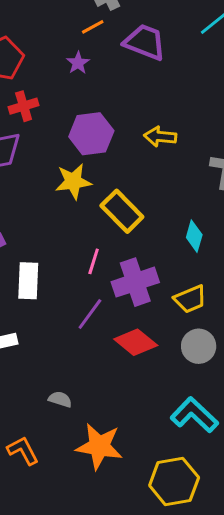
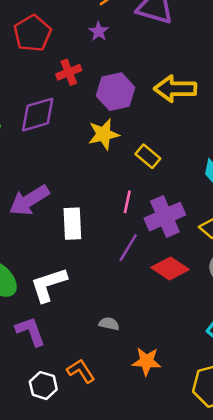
red cross: (24, 106) -> (69, 72), moved
yellow arrow: (160, 137) -> (175, 89), size x1.5
yellow rectangle: (122, 211) -> (148, 156), size x0.7
orange star: (99, 446) -> (147, 361), size x0.7

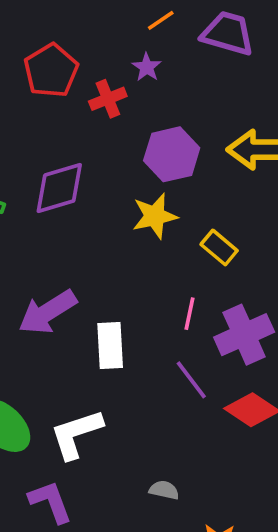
red cross: (69, 72) -> (108, 99), moved
purple line: (128, 248) -> (191, 380), turned -68

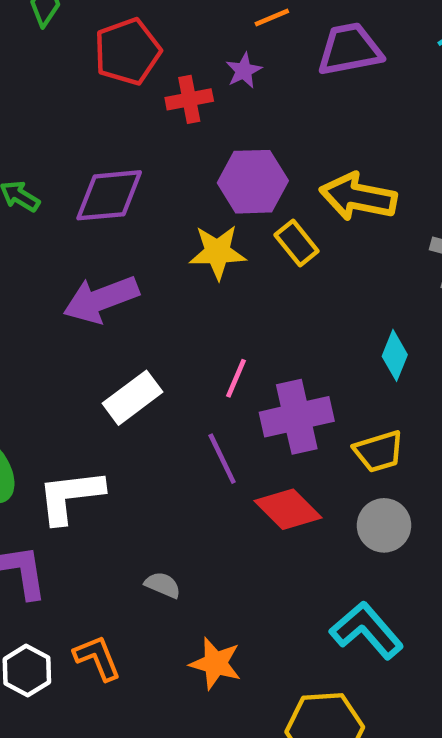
purple trapezoid: (228, 33) -> (350, 49), turned -38
yellow rectangle: (219, 248) -> (297, 243), moved
purple arrow: (48, 312) -> (101, 299), moved
white rectangle: (110, 346) -> (133, 398), turned 45

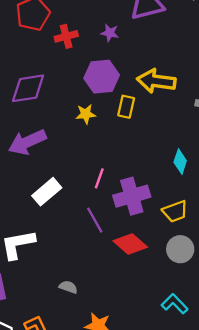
purple star: (244, 71) -> (110, 33), moved, turned -30
yellow rectangle: (297, 243) -> (126, 107), turned 55
yellow star: (218, 252) -> (86, 114), size x0.7
cyan L-shape: (367, 630) -> (175, 304), size x0.7

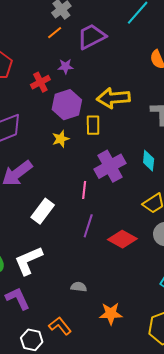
red cross: (66, 36) -> (40, 82), moved
purple cross: (132, 196) -> (110, 166), moved
purple line: (95, 220) -> (88, 226), turned 60

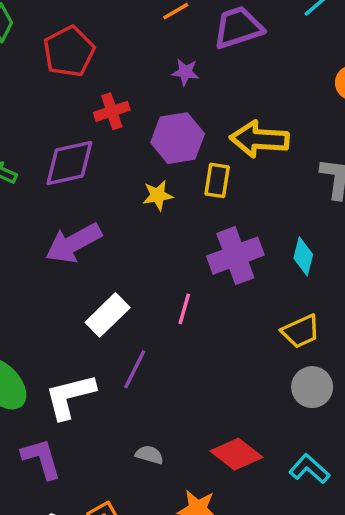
red cross: (40, 82) -> (112, 111), moved
pink line: (84, 190) -> (184, 309), moved
purple line: (88, 226) -> (135, 369), moved
red diamond: (122, 239) -> (236, 454), moved

